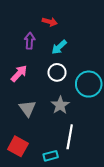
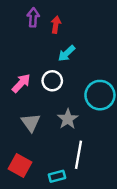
red arrow: (50, 22) -> (56, 25), turned -96
purple arrow: (30, 41) -> (33, 18), moved
white circle: (57, 72) -> (52, 81), moved

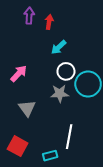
white circle: (52, 81) -> (66, 71), moved
gray star: (68, 119) -> (60, 93), moved, turned 30

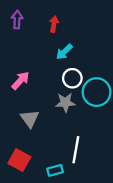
purple arrow: (29, 16) -> (17, 20), moved

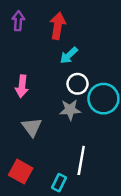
red arrow: (54, 24) -> (58, 26), size x1.5
pink arrow: (21, 81) -> (22, 86), turned 144
cyan rectangle: (55, 170) -> (59, 183), turned -49

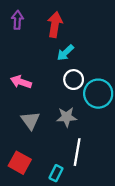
pink arrow: (22, 86) -> (21, 82), turned 102
gray star: (70, 110) -> (67, 117), moved

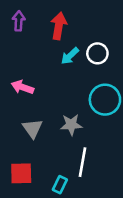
white circle: (74, 80) -> (97, 53), moved
red square: (20, 163) -> (21, 173), turned -30

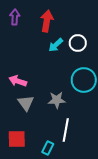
pink arrow: (22, 87) -> (18, 81), moved

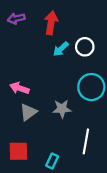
purple arrow: (15, 17) -> (16, 18), turned -105
gray triangle: (26, 103) -> (28, 112), turned 30
white line: (66, 130) -> (86, 141), moved

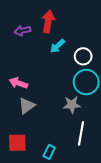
purple arrow: (16, 18) -> (22, 31), moved
white circle: (85, 47) -> (83, 56), moved
gray star: (62, 109) -> (72, 105), moved

